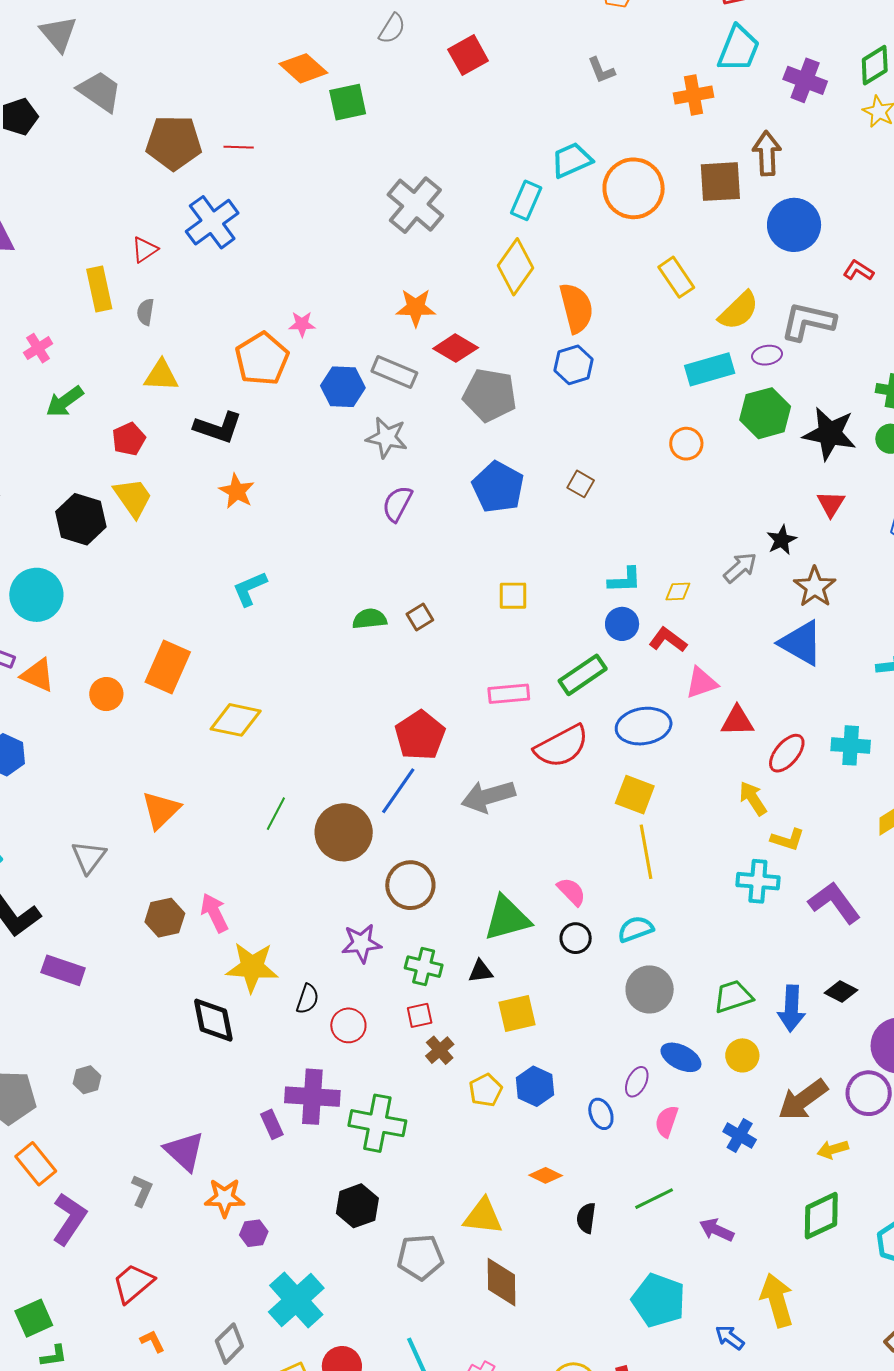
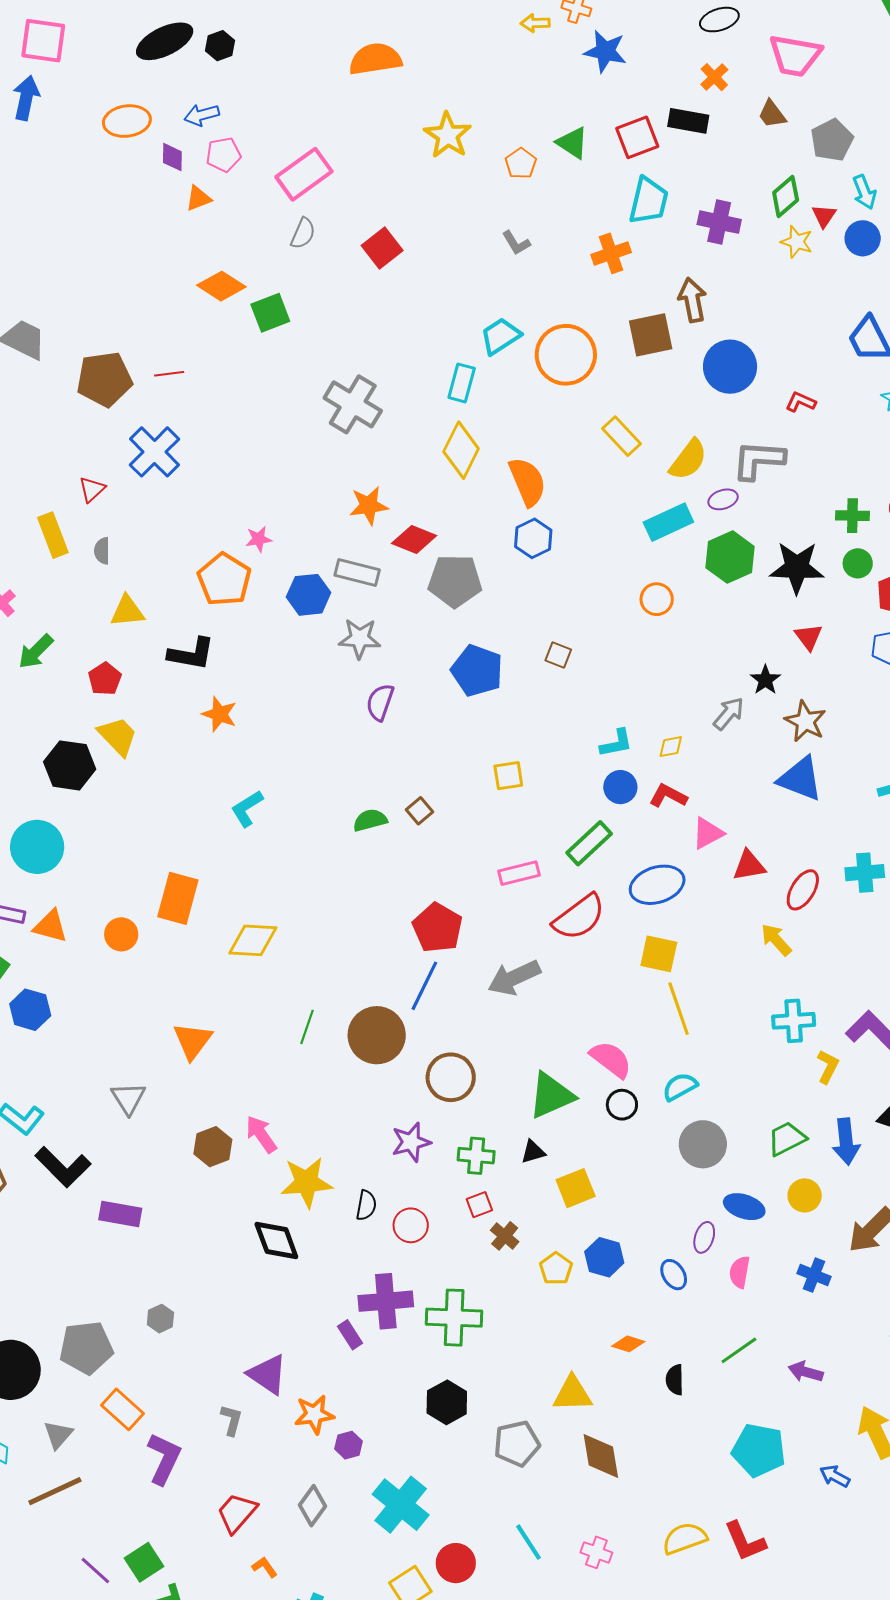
yellow L-shape: (788, 840) -> (828, 1067), moved, turned -72
pink semicircle: (571, 892) -> (611, 1059), size x1.4
gray diamond: (229, 1344) -> (313, 1506), moved

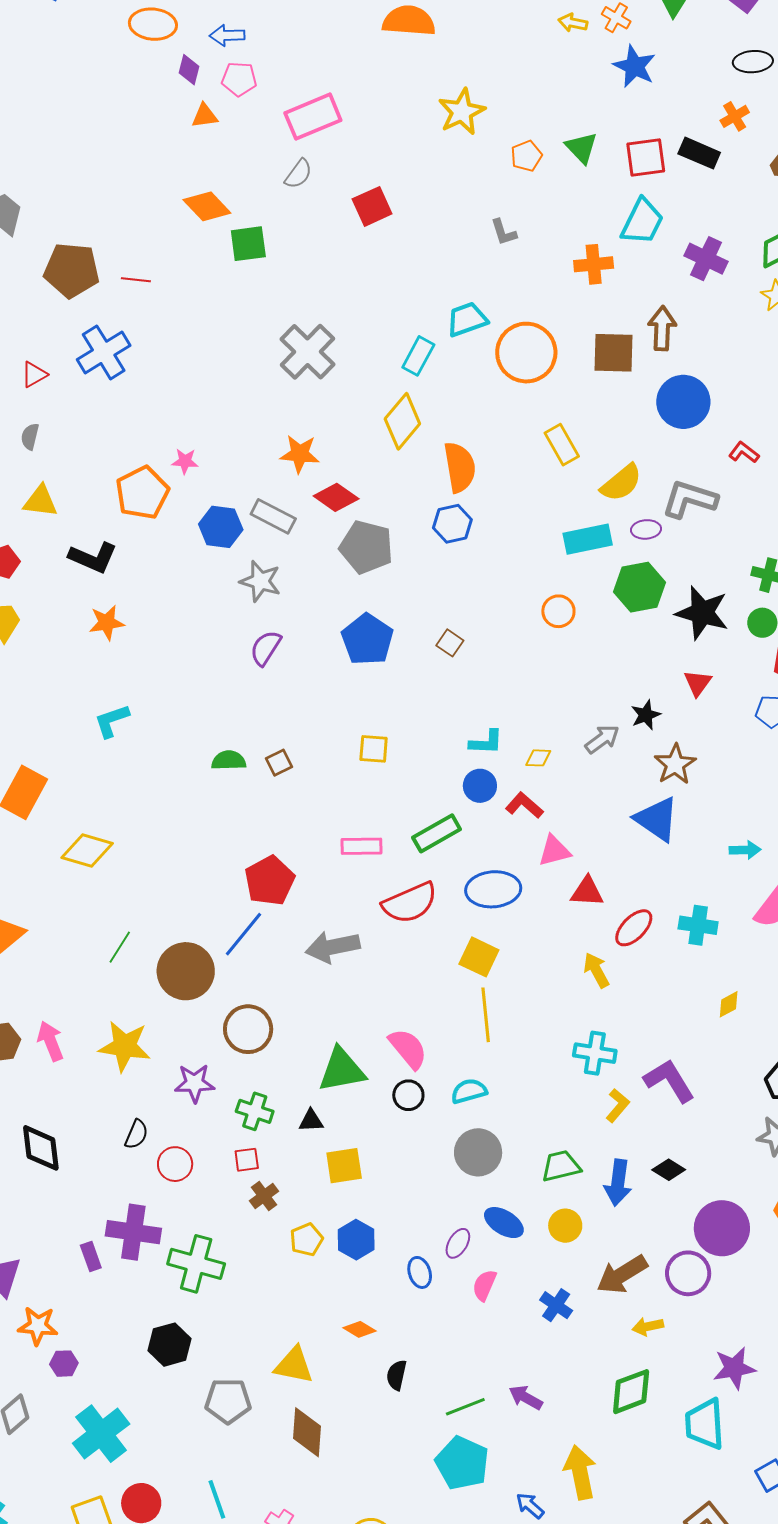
orange star: (219, 714) -> (107, 623), turned 30
yellow star: (307, 1182) -> (125, 1046), moved
green line: (739, 1350) -> (465, 1407), moved

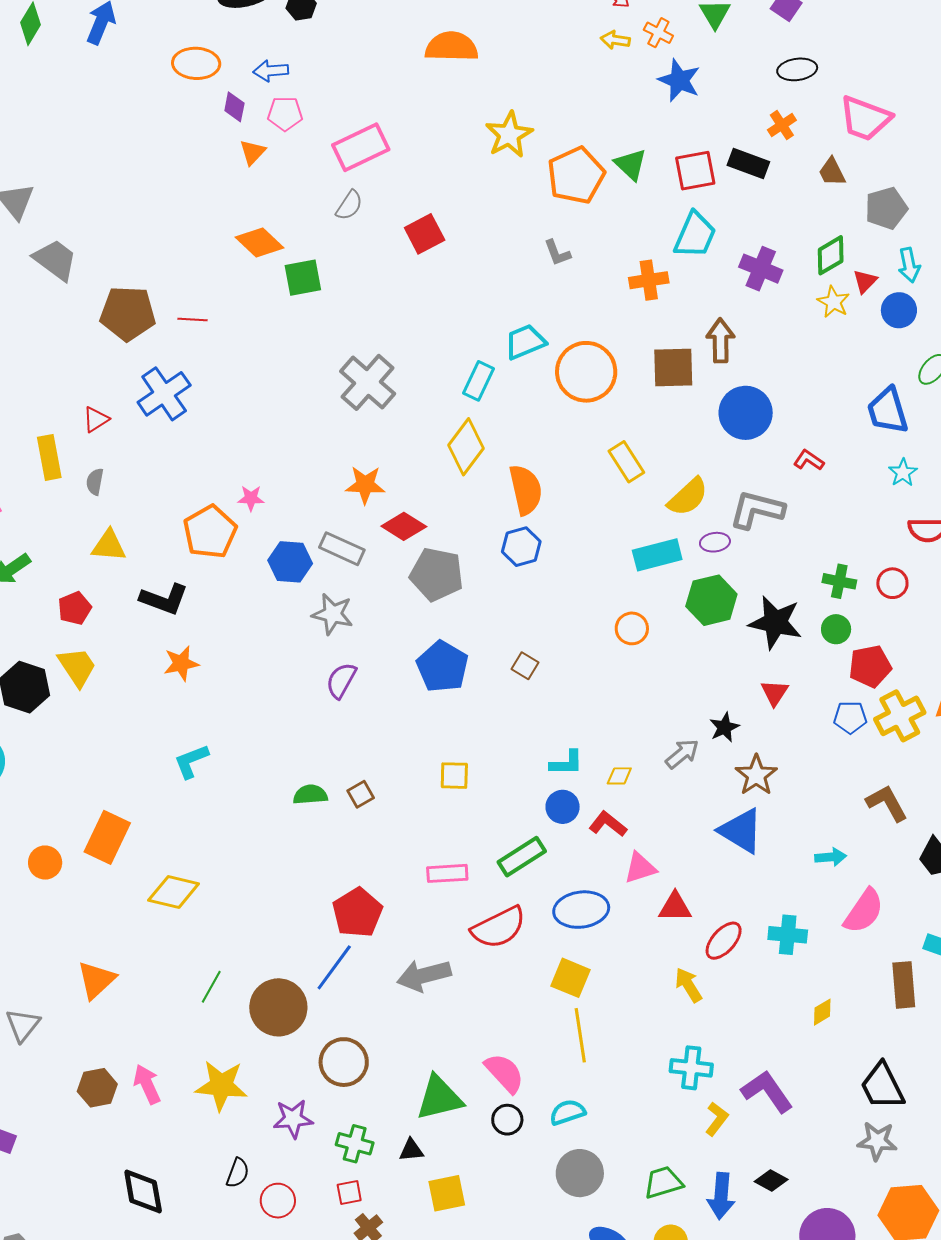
orange triangle: (205, 116) -> (253, 152), turned -36
orange pentagon: (526, 156) -> (576, 175), size x1.8

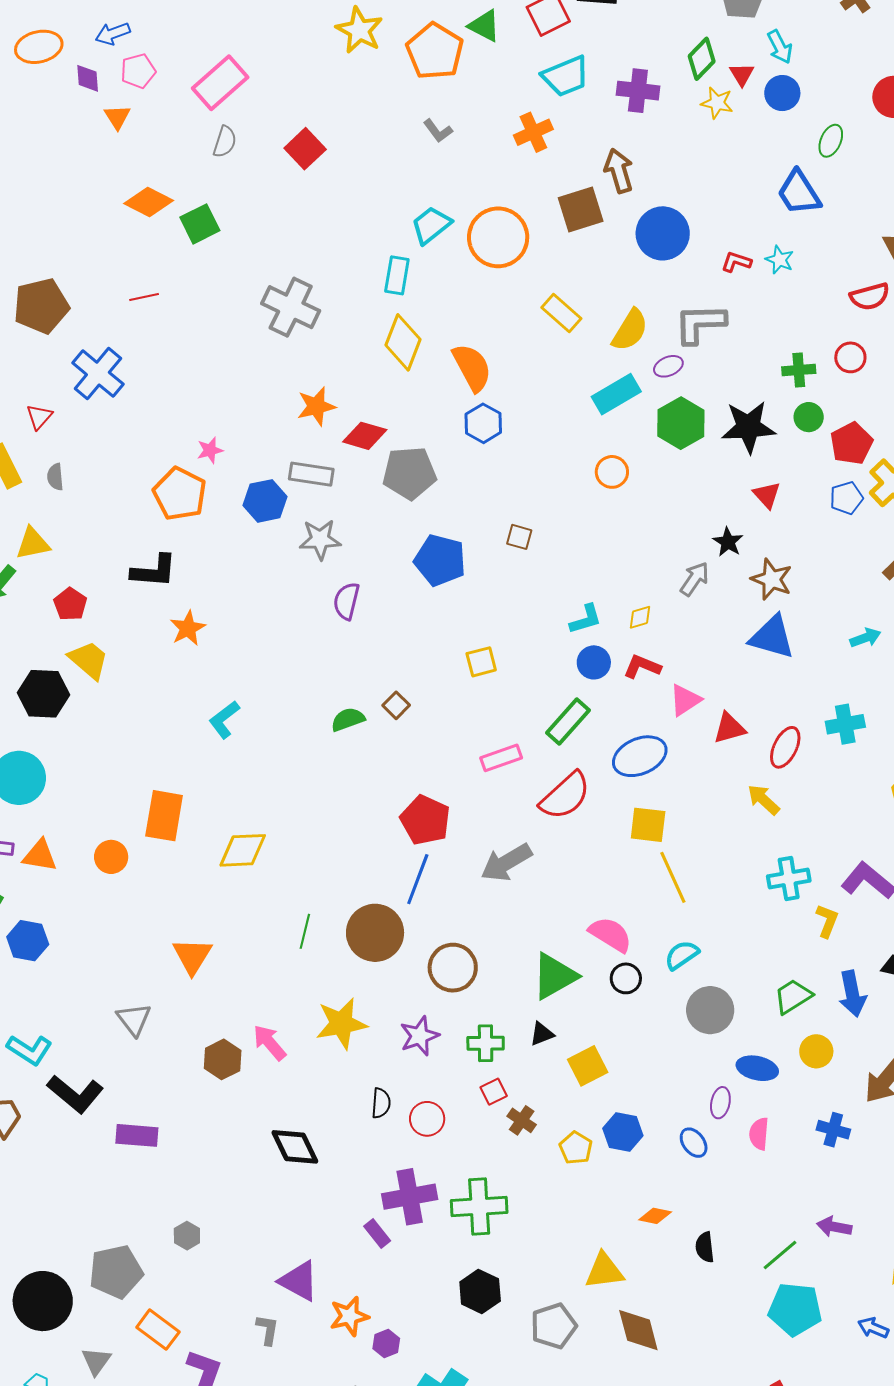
cyan trapezoid: (695, 235) -> (566, 76), turned 60
red line: (193, 320) -> (144, 297), moved
cyan star: (903, 473) -> (780, 260), moved
yellow triangle: (109, 546) -> (33, 543), moved

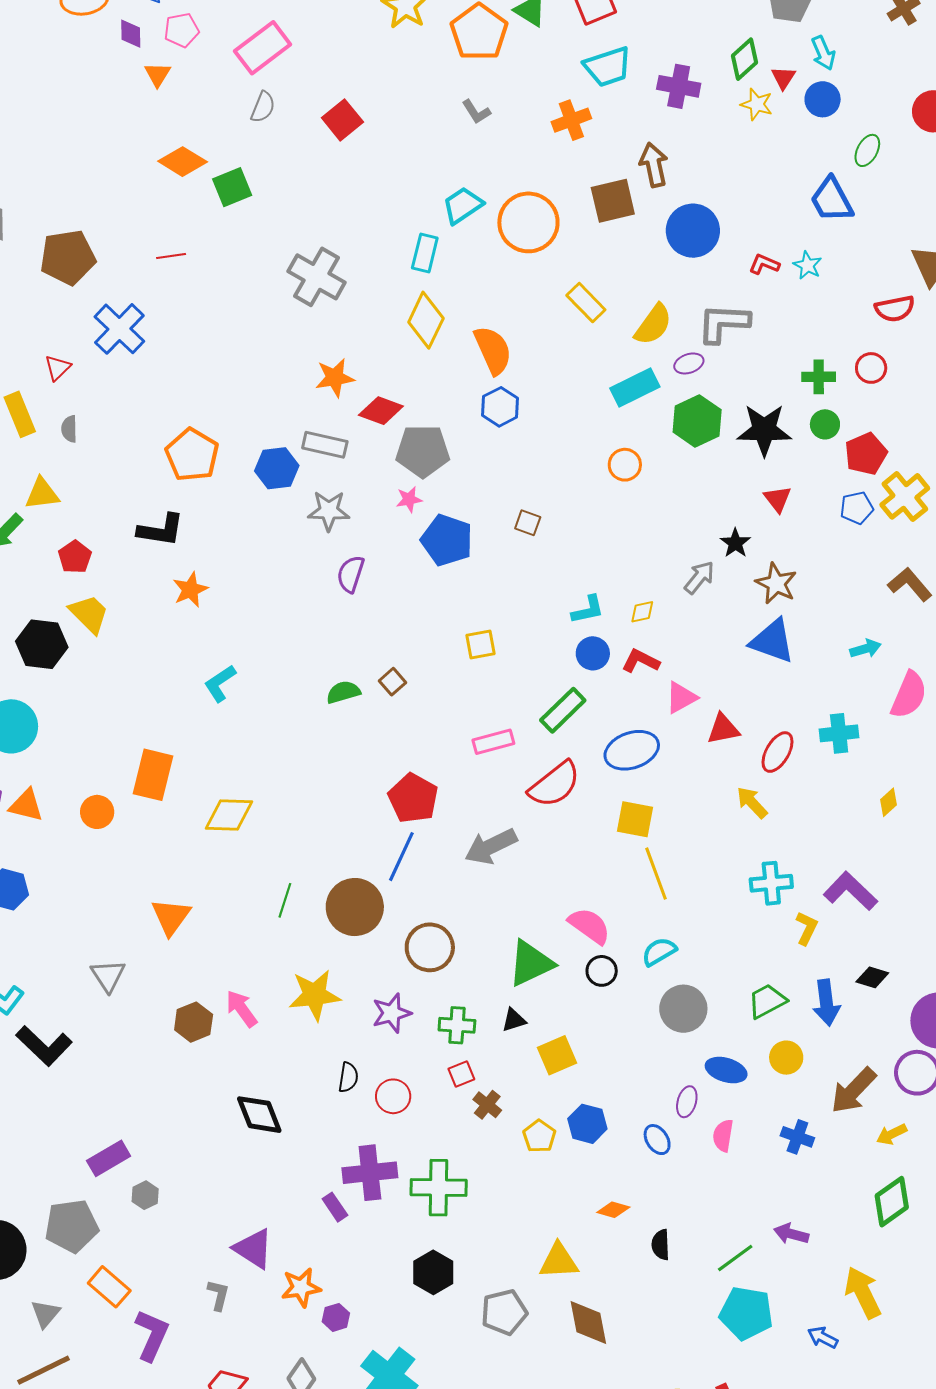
pink star: (210, 450) -> (409, 499), moved
purple rectangle: (137, 1135) -> (109, 1158), moved, turned -39

